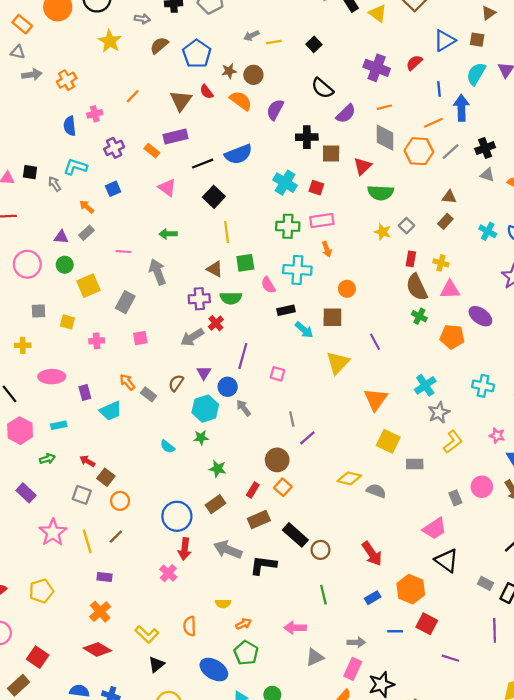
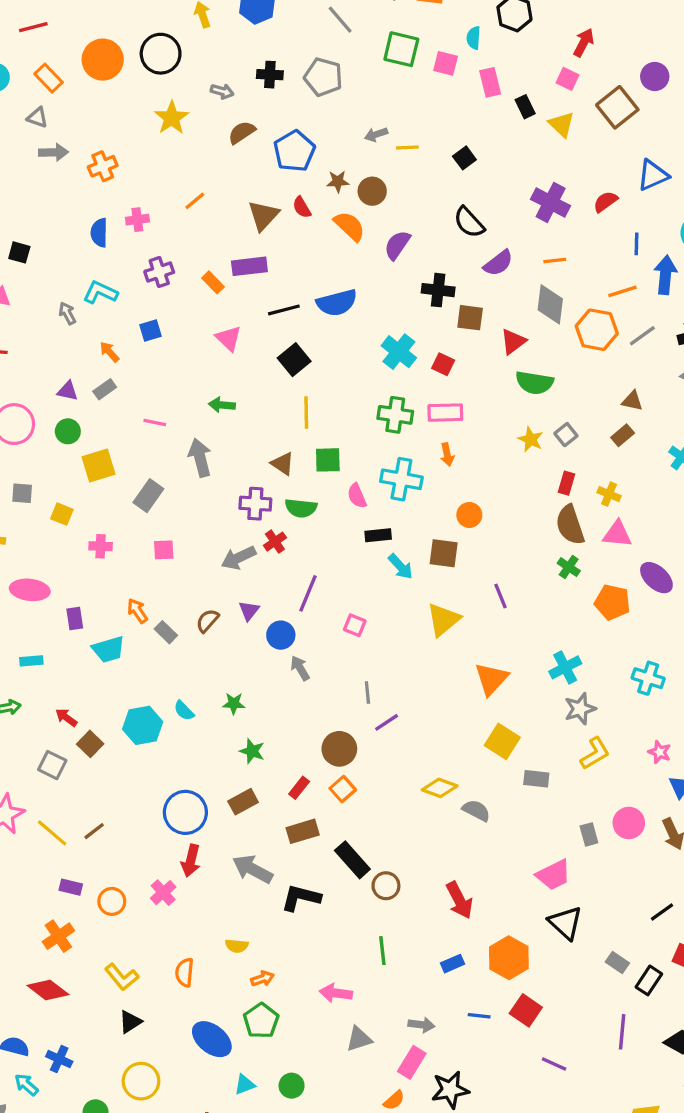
black square: (30, 172) -> (19, 252), moved
cyan hexagon: (205, 409) -> (143, 725), moved
orange circle: (120, 501) -> (112, 901), moved
yellow line: (87, 541) -> (52, 833), turned -40

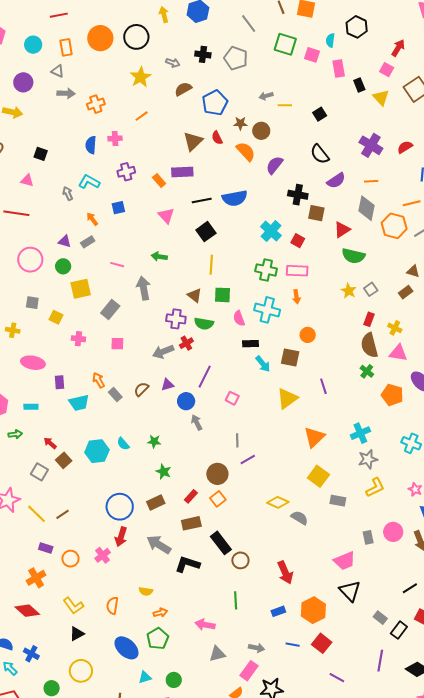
orange rectangle: (49, 78) -> (66, 47), turned 30
orange line: (195, 201) -> (142, 116), moved
purple triangle: (249, 611) -> (167, 385), turned 32

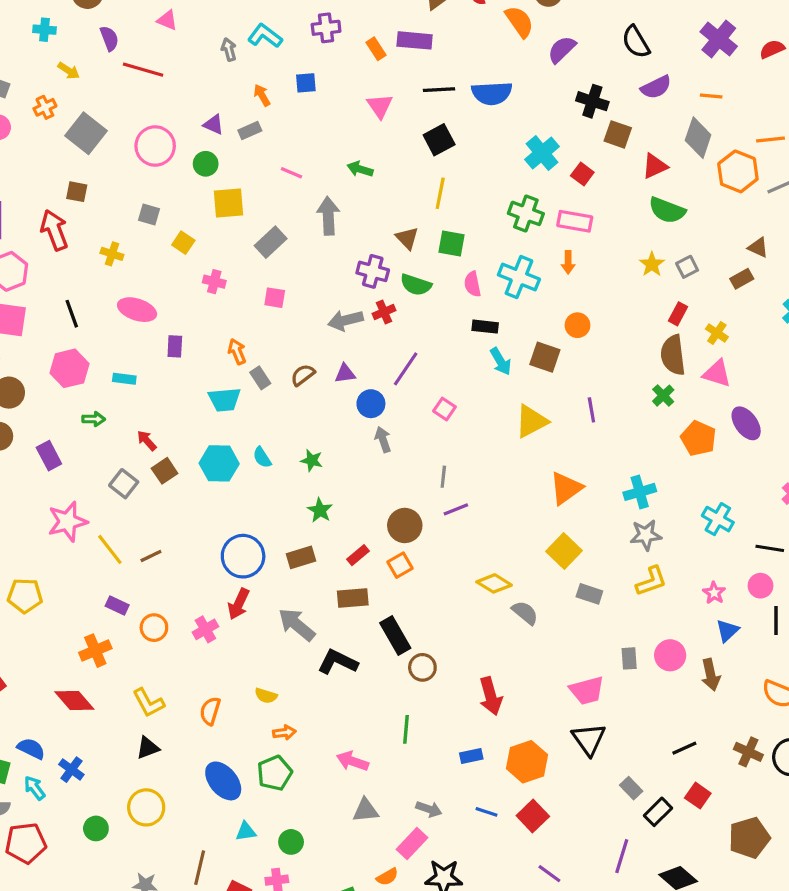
cyan trapezoid: (79, 403) -> (224, 400), moved

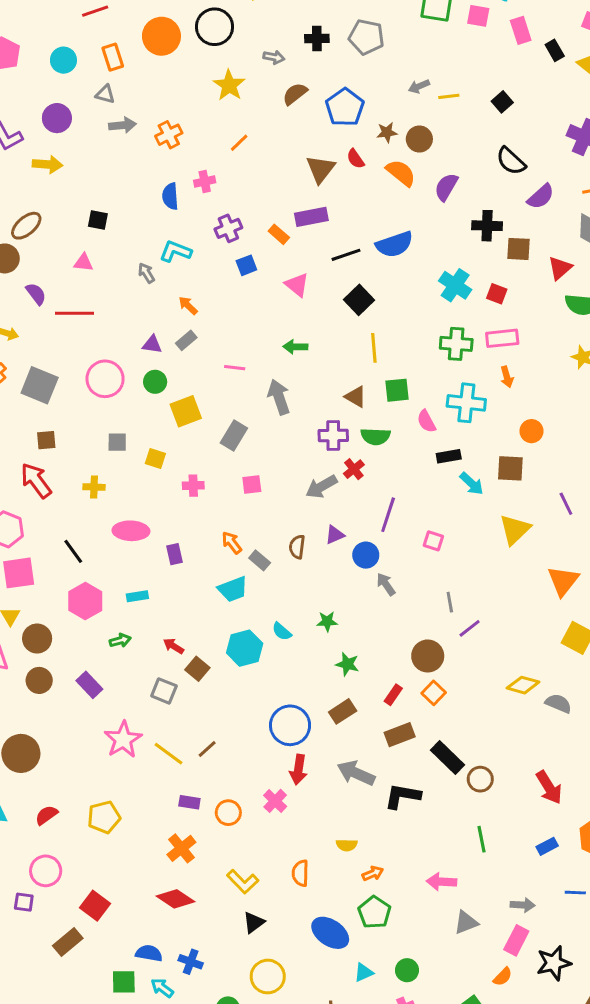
blue square: (306, 83) -> (246, 265), moved
brown semicircle: (303, 375) -> (297, 547), turned -30

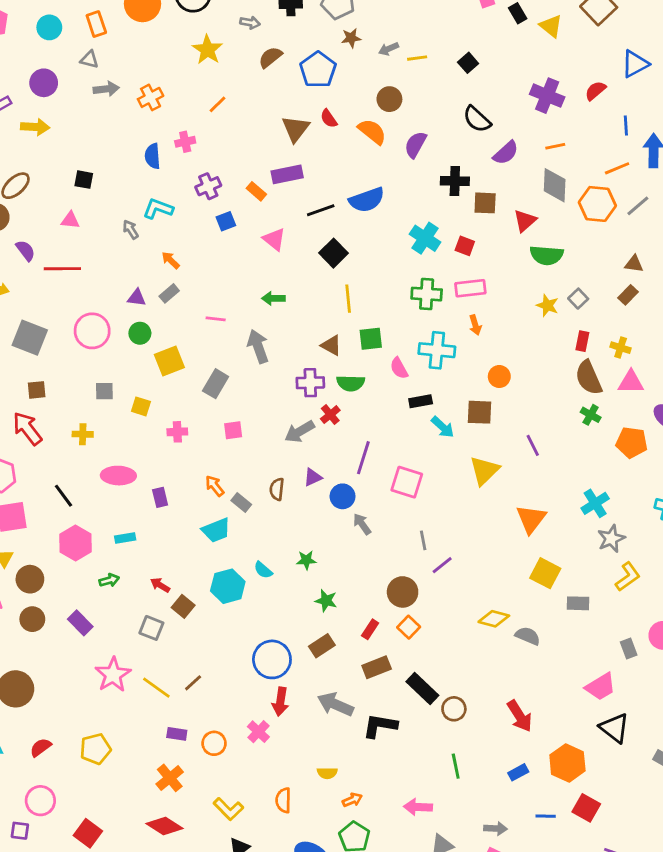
brown star: (387, 132) -> (351, 38), moved
pink square: (433, 541) -> (407, 482), size x1.6

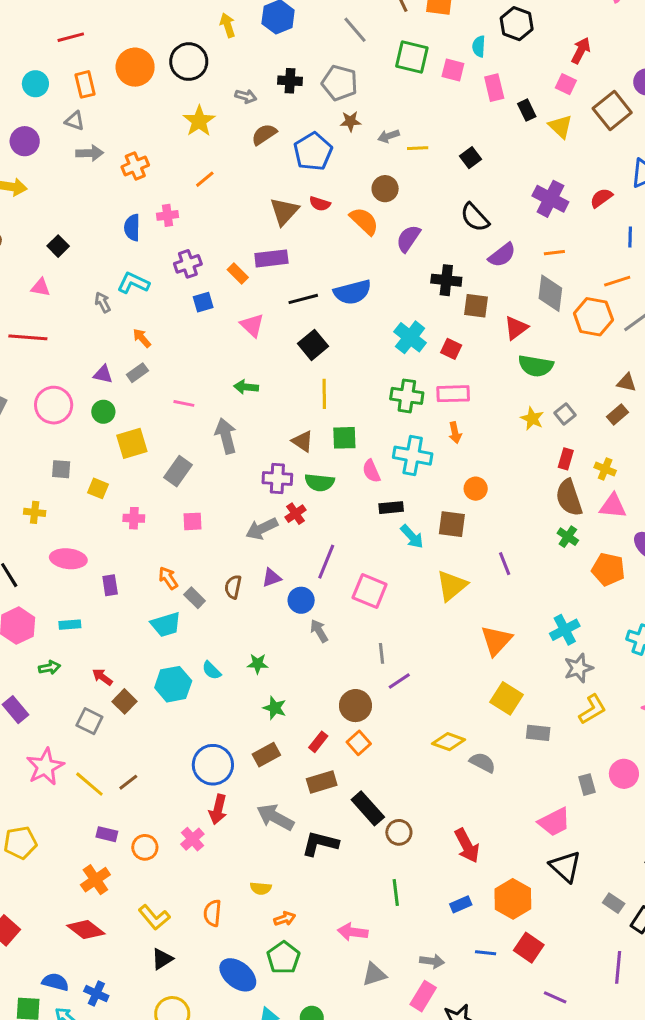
red semicircle: (329, 119) -> (320, 204), turned -42
black square: (84, 180) -> (58, 246), turned 30

